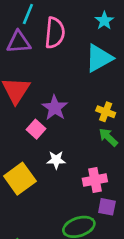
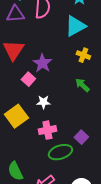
yellow cross: (106, 112) -> (83, 55), moved
pink cross: (95, 180) -> (47, 130), moved
purple square: (107, 207) -> (81, 137), turned 32

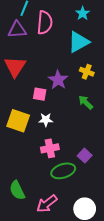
purple star: (42, 63) -> (58, 80), moved
pink square: (28, 79) -> (40, 94), moved, turned -32
yellow square: (16, 116) -> (18, 121), moved, turned -35

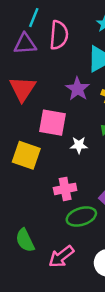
purple star: (58, 80) -> (78, 89), moved
pink square: (40, 94) -> (53, 123), size x1.6
white star: (46, 120) -> (79, 145), moved

